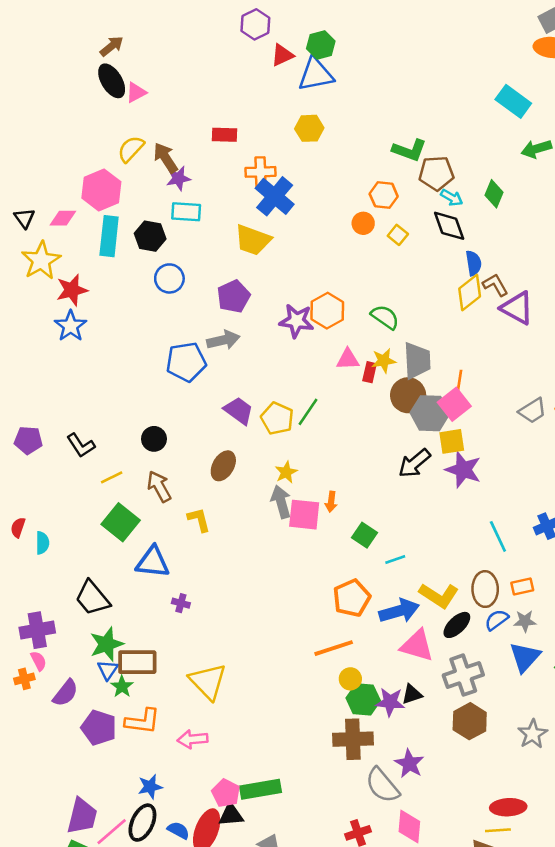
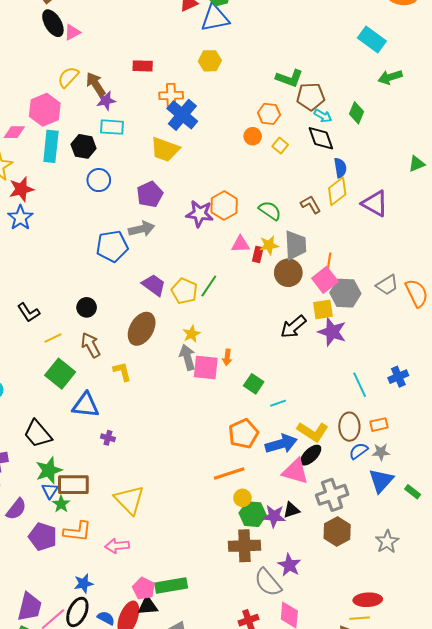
brown L-shape: (495, 285) -> (311, 204), moved
gray hexagon: (430, 413) -> (345, 293), moved
brown ellipse: (223, 466) -> (142, 329), size x1.4
black ellipse: (457, 625) -> (311, 455), moved

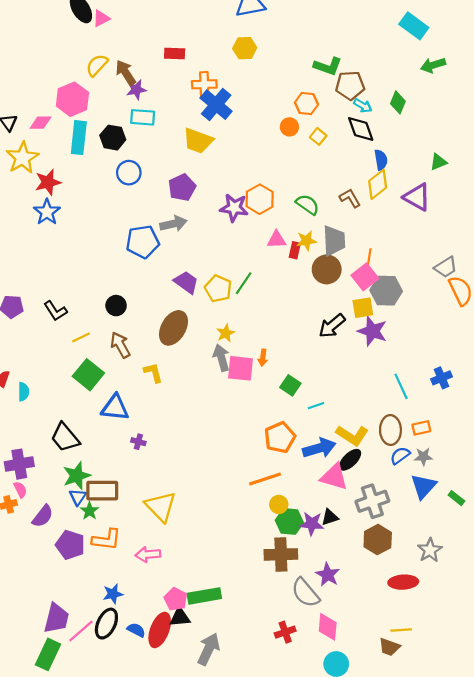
green triangle: (417, 164) -> (438, 162), moved
gray trapezoid: (387, 285) -> (446, 267), moved
red ellipse: (368, 600) -> (403, 582), moved

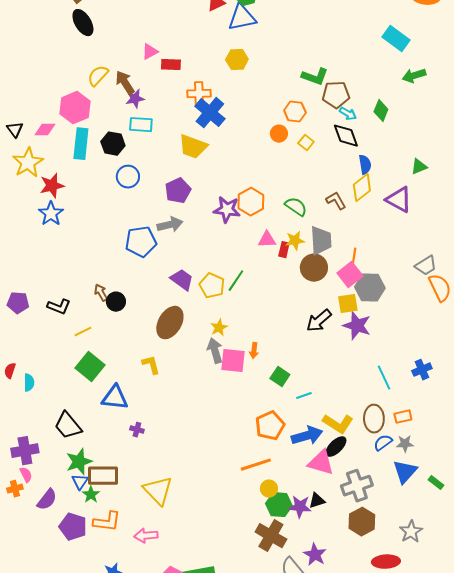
pink triangle: (101, 18) -> (150, 52), moved
black L-shape: (55, 311) -> (59, 307), turned -35
brown arrow: (120, 345) -> (101, 293), moved, size x0.7
brown cross: (281, 554) -> (271, 536), turned 32

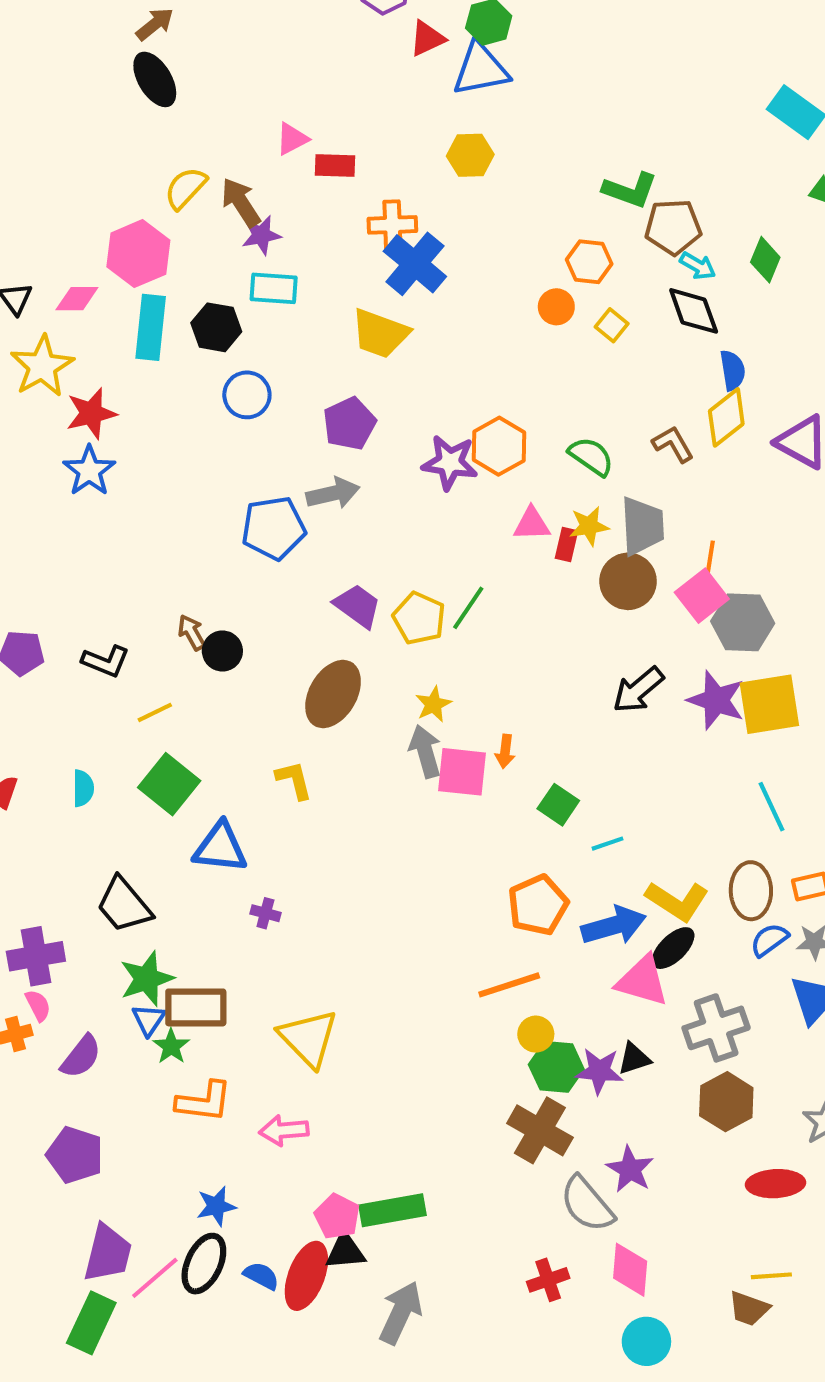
yellow square: (348, 304) -> (769, 704), moved, size x1.5
cyan semicircle: (29, 383) -> (83, 788), moved
purple pentagon: (73, 527) -> (75, 1155), moved

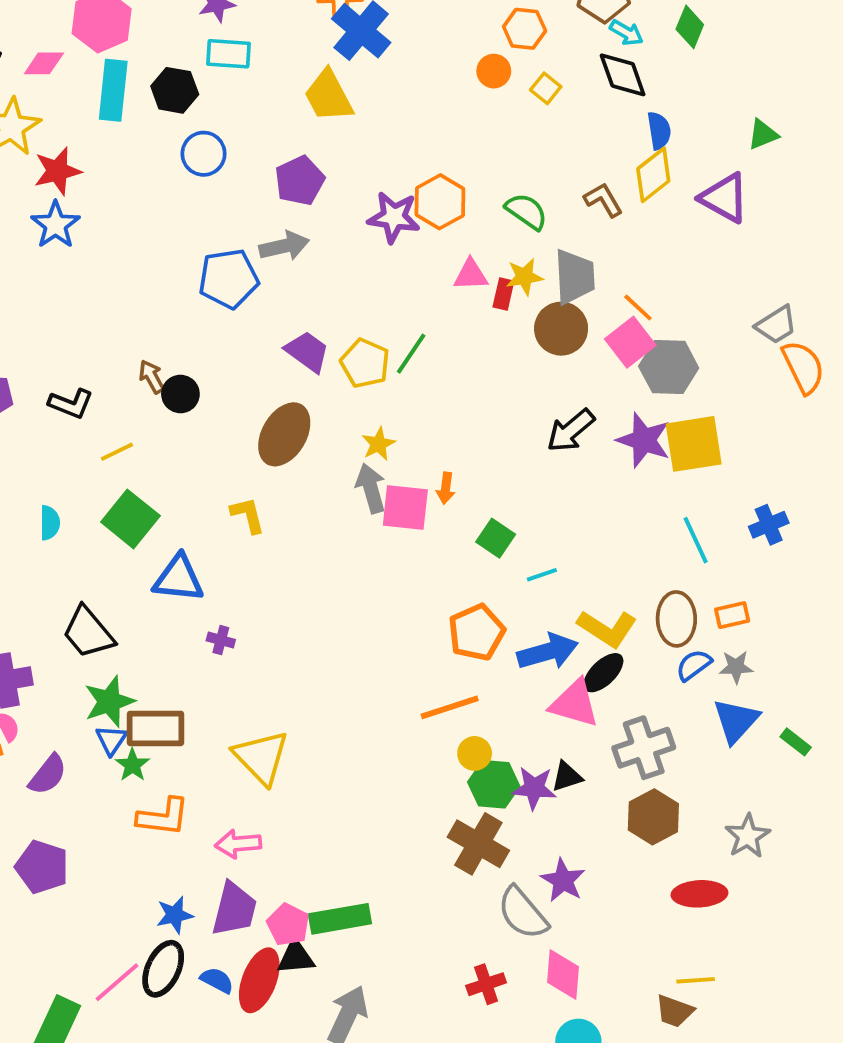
yellow trapezoid: (380, 333) -> (328, 96), turned 42
orange line: (710, 559) -> (638, 307), turned -56
purple trapezoid: (108, 1253) -> (234, 909), moved

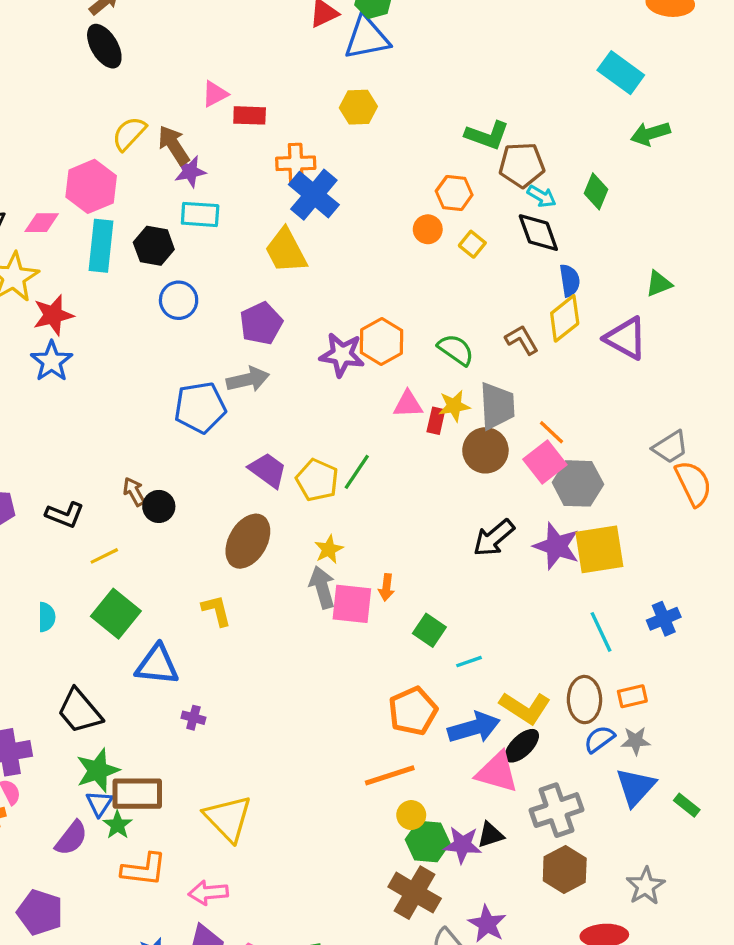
purple semicircle: (48, 775) -> (71, 838), moved

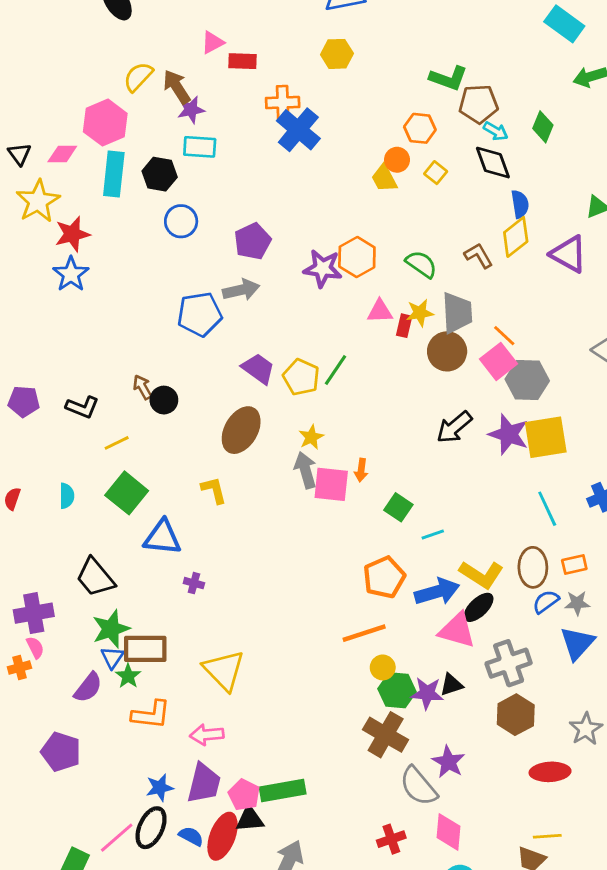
yellow trapezoid: (286, 251) -> (384, 178), moved, size x0.7

